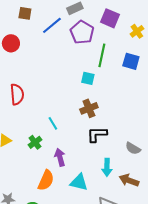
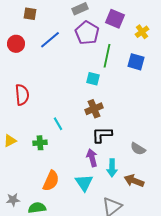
blue line: (52, 25) -> (50, 40), moved
green cross: (35, 142) -> (40, 143), turned 32
purple arrow: (60, 157) -> (92, 158), moved
cyan triangle: (79, 182) -> (84, 183), turned 42

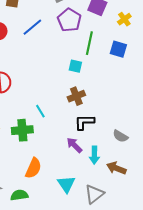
green cross: (40, 143) -> (22, 130), size x1.5
purple arrow: (92, 158) -> (74, 145), turned -30
cyan triangle: (84, 183) -> (66, 184), moved

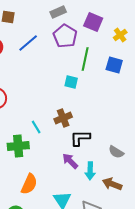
brown cross: (76, 96) -> (63, 118), moved

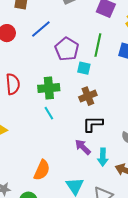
purple pentagon: (65, 36) -> (67, 49), moved
brown cross: (63, 118) -> (88, 96), moved
green cross: (18, 146) -> (49, 88), moved

